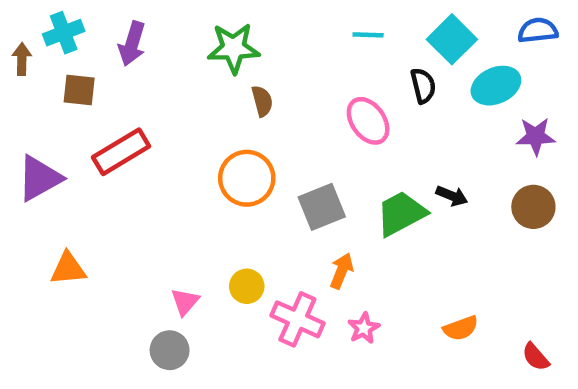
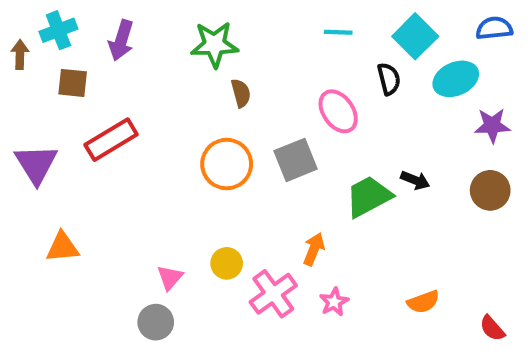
purple triangle: (39, 178) -> (36, 164), turned -33
gray square: (322, 207) -> (296, 160), moved
pink cross: (297, 319) -> (273, 294), turned 30

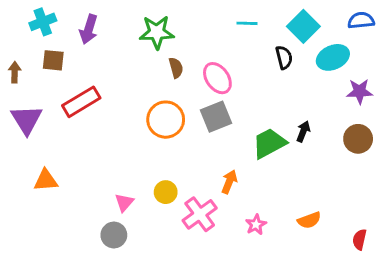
brown arrow: (20, 55) -> (15, 72), moved
pink ellipse: (338, 111) -> (217, 78), moved
black arrow: (415, 180) -> (303, 131), turned -90
pink star: (334, 302) -> (256, 225), moved
red semicircle: (492, 328) -> (360, 239), turned 54

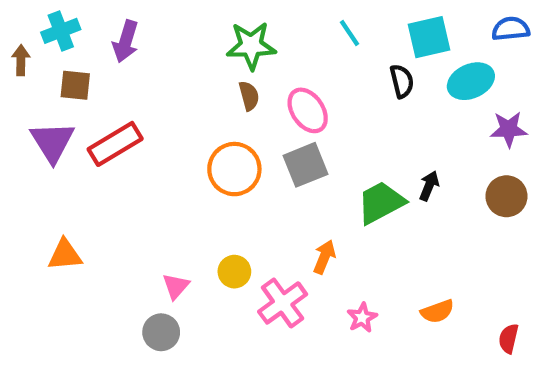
cyan line: (247, 23) -> (350, 33), turned 54
cyan square: (303, 26) -> (429, 37), turned 32
green star: (157, 32) -> (251, 46), moved
brown arrow: (15, 72) -> (21, 60), moved
purple triangle: (27, 120) -> (52, 142), moved

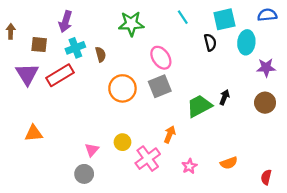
cyan cross: (61, 31) -> (75, 48), moved
cyan ellipse: (471, 81) -> (246, 42), turned -60
brown semicircle: (249, 96) -> (101, 54), moved

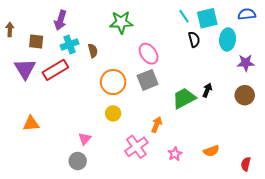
cyan line: (183, 17) -> (184, 16), moved
yellow circle: (122, 142) -> (113, 113), moved

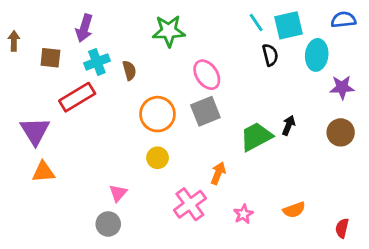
purple triangle: (25, 69) -> (35, 131), moved

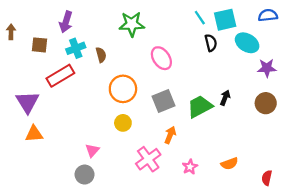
cyan ellipse: (317, 55) -> (247, 43), turned -65
gray square: (205, 111) -> (164, 101), moved

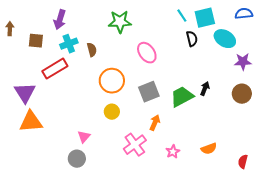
orange triangle: (34, 134) -> (31, 122), size x1.4

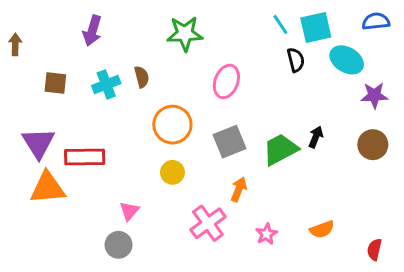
brown square: (36, 41) -> (55, 83), moved
cyan cross: (69, 44) -> (106, 85), moved
pink ellipse: (147, 53) -> (226, 81), turned 55
red rectangle: (55, 69) -> (85, 157), moved, turned 30

